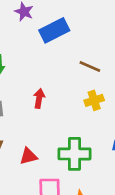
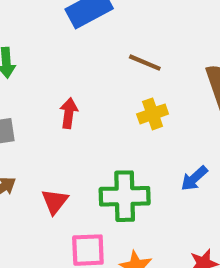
red triangle: (28, 156) -> (55, 201), turned -36

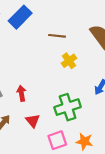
red arrow: (69, 113) -> (21, 93), moved

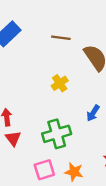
brown line: (57, 36) -> (61, 38), moved
red triangle: (33, 121) -> (13, 138), moved

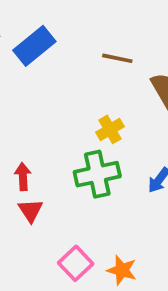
green cross: (57, 134) -> (97, 174), moved
pink square: (44, 170) -> (76, 263), turned -30

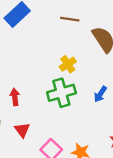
red triangle: (31, 210) -> (22, 130), moved

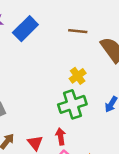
red arrow: (15, 97) -> (61, 136), moved

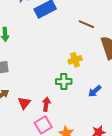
green cross: (72, 104) -> (64, 82), size x0.7

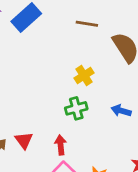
blue arrow: (95, 91) -> (121, 111), turned 72
red triangle: (24, 103) -> (24, 140), moved

